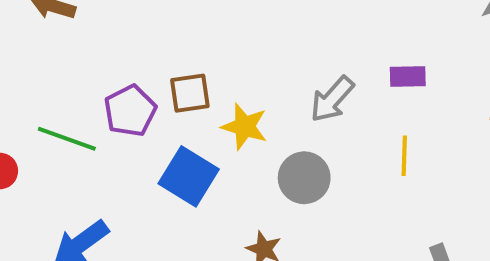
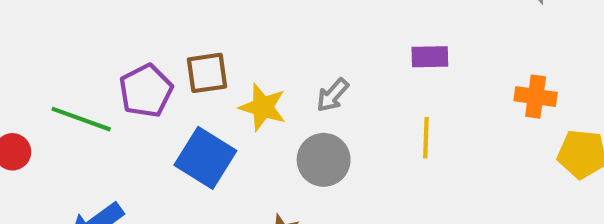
gray arrow: (332, 99) -> (333, 95), moved, size x0.7

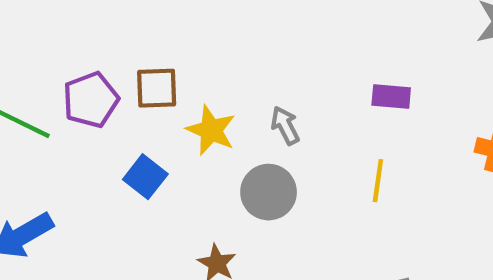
gray arrow: (333, 95) -> (285, 126), turned 105
blue square: (205, 158) -> (145, 177), size x0.7

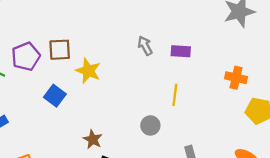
gray arrow: (285, 126) -> (145, 46), moved
gray circle: (269, 192) -> (150, 125), moved, size x0.7

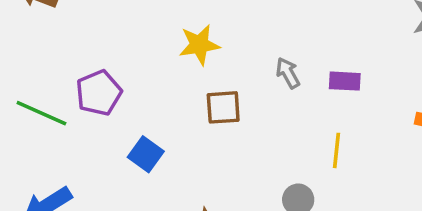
brown square: (60, 50) -> (223, 107), moved
yellow star: (88, 71) -> (199, 45), moved, turned -30

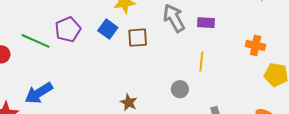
gray arrow: (288, 73) -> (174, 18), size x1.6
blue square: (146, 154) -> (108, 29), moved

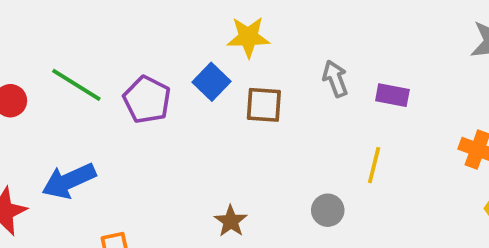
gray arrow: (174, 18) -> (335, 79), size x0.7
purple pentagon: (68, 29) -> (147, 100), moved, turned -30

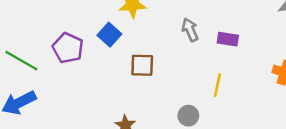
green line: (76, 85) -> (21, 61), moved
brown square: (264, 105) -> (142, 65), moved

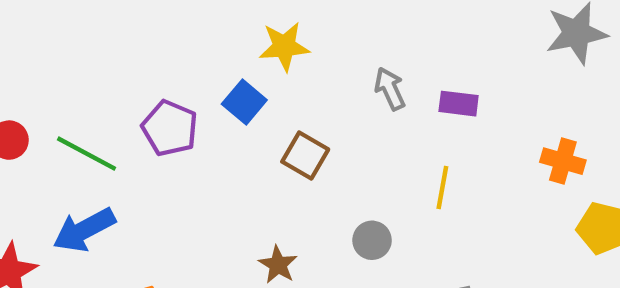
brown square: (142, 65) -> (305, 156), turned 30
gray circle: (188, 116) -> (372, 240), moved

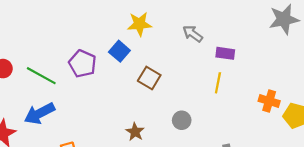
gray arrow: (390, 89) -> (193, 34), moved, turned -30
orange cross: (563, 161) -> (269, 101), moved
yellow line: (442, 187) -> (218, 83), moved

